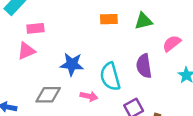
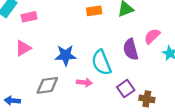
pink rectangle: (35, 28) -> (29, 17), moved
pink semicircle: (172, 43) -> (152, 36), moved

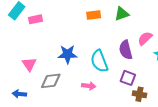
pink triangle: (23, 48) -> (29, 64), moved, turned -35
pink arrow: (84, 82) -> (89, 86), moved
purple square: (126, 89) -> (128, 78), moved, turned -35

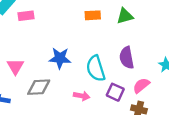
pink semicircle: (145, 38) -> (141, 85), moved
purple square: (128, 78) -> (115, 92), moved

